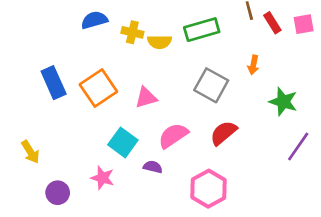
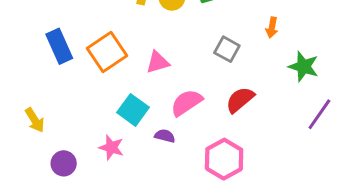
gray square: (211, 85) -> (227, 49), size x0.7

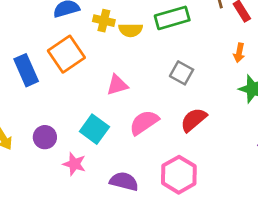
orange arrow: (272, 27) -> (239, 53), moved
orange square: (107, 52) -> (66, 54), moved
purple semicircle: (165, 136) -> (124, 181), moved, size x1.5
purple circle: (64, 163) -> (45, 137), moved

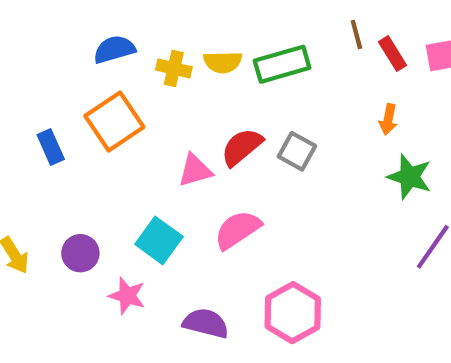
yellow semicircle: (131, 30) -> (223, 62), moved
blue rectangle: (26, 70) -> (51, 147), size x0.7
red semicircle: (194, 120) -> (242, 147), moved

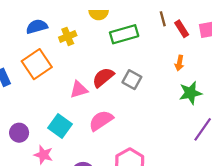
yellow semicircle: (223, 62) -> (99, 14), moved
yellow cross: (174, 68) -> (68, 36), turned -35
green star: (410, 177) -> (190, 93), turned -30

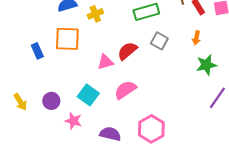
orange square: (37, 64) -> (67, 39), turned 36
gray square: (132, 80) -> (159, 41), moved

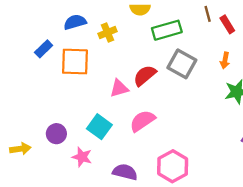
gray square: (159, 41) -> (182, 64), size x1.4
blue rectangle: (37, 51) -> (44, 49), moved, turned 70
yellow arrow: (20, 102) -> (20, 149), moved, turned -66

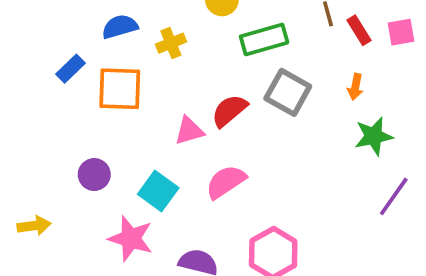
purple circle: (56, 134) -> (94, 175), moved
pink star: (82, 157) -> (131, 238), size x1.4

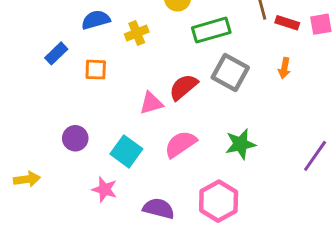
red rectangle: (359, 30) -> (287, 23), turned -40
orange square: (120, 89) -> (96, 70), size x0.6
green star: (374, 136) -> (240, 144), moved
pink star: (131, 238) -> (104, 189), size x0.7

